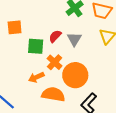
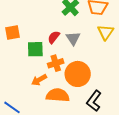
orange cross: (55, 62) -> (56, 63), turned 35

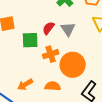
orange arrow: (39, 80) -> (25, 85), moved
orange semicircle: (58, 95) -> (53, 86), size x0.7

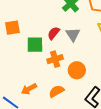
orange circle: (73, 65) -> (77, 70), size x0.7
orange semicircle: (53, 86) -> (56, 91), turned -35

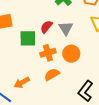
orange circle: (77, 70) -> (71, 54), moved
orange semicircle: (56, 91) -> (52, 74), moved

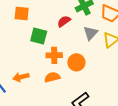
red semicircle: (46, 27) -> (64, 21), moved
gray triangle: (66, 28) -> (91, 33), moved

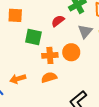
orange circle: (76, 62) -> (71, 52), moved

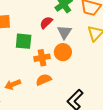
gray triangle: (85, 31) -> (64, 32), moved

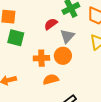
green square: (24, 41) -> (16, 38), moved
orange semicircle: (44, 80) -> (51, 79), moved

